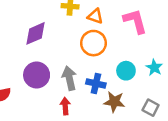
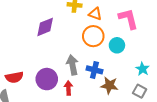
cyan star: (154, 68) -> (142, 69), moved
cyan circle: (126, 71) -> (117, 45), moved
purple circle: (37, 75) -> (47, 79), moved

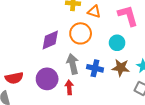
purple diamond: (45, 27) -> (50, 40), moved
orange circle: (93, 36) -> (81, 33), moved
brown star: (109, 85) -> (121, 68), moved

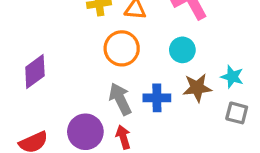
purple diamond: (50, 40) -> (35, 71), moved

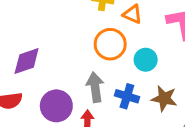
cyan circle: (182, 50) -> (146, 60), moved
purple diamond: (35, 71) -> (27, 61), moved

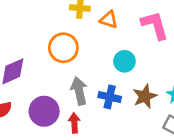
orange circle: (110, 44) -> (63, 48), moved
brown star: (164, 98) -> (145, 96), turned -30

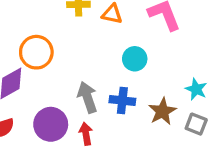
orange circle: (63, 48) -> (36, 52), moved
brown star: (145, 96) -> (162, 111), moved

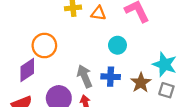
cyan star: (196, 89) -> (165, 64), size x1.5

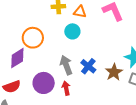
cyan circle: (117, 45) -> (72, 31), moved
blue cross: (111, 77) -> (88, 66), turned 35

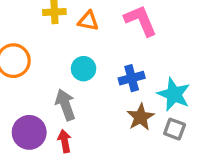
cyan circle: (72, 31) -> (84, 69), moved
blue cross: (88, 66) -> (132, 78), moved, turned 35

